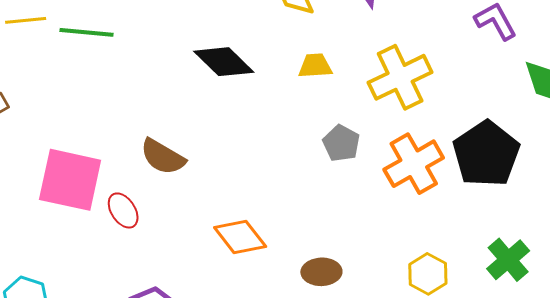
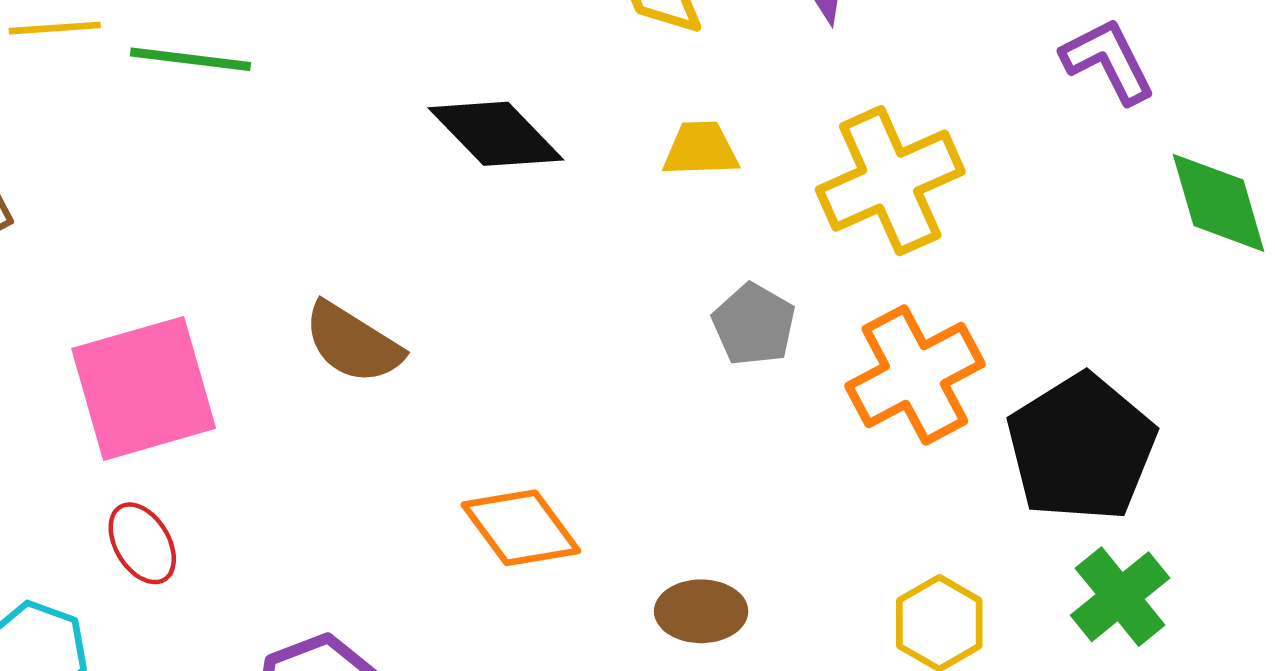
black pentagon: (486, 154) -> (1081, 448), moved
pink square: (70, 180) -> (144, 388), turned -30
red ellipse: (123, 210) -> (142, 543), moved

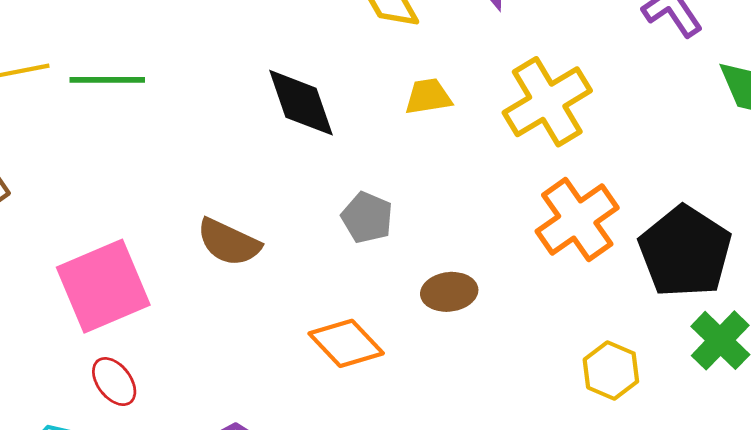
black diamond: (496, 134) -> (301, 103), turned 32
gray pentagon: (754, 325) -> (367, 218), moved
brown ellipse: (701, 611) -> (449, 292), moved

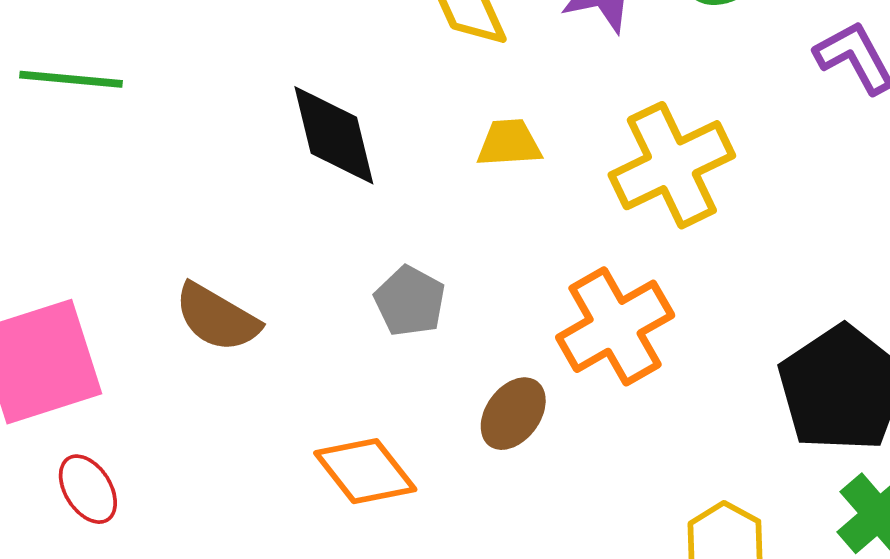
orange cross: (577, 219) -> (615, 326), moved
brown ellipse: (449, 292) -> (513, 414), turned -52
red ellipse: (114, 382) -> (88, 489), moved

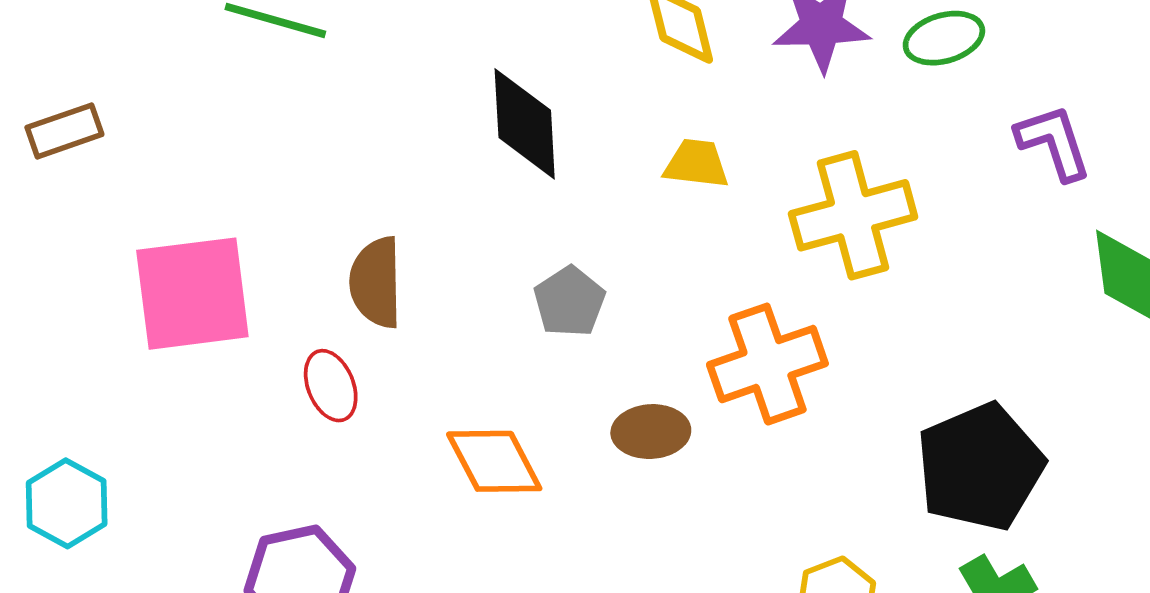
brown semicircle: (217, 318) -> (376, 282), turned 48
brown ellipse: (513, 414) -> (651, 432), turned 40
red ellipse: (88, 489) -> (331, 386), moved

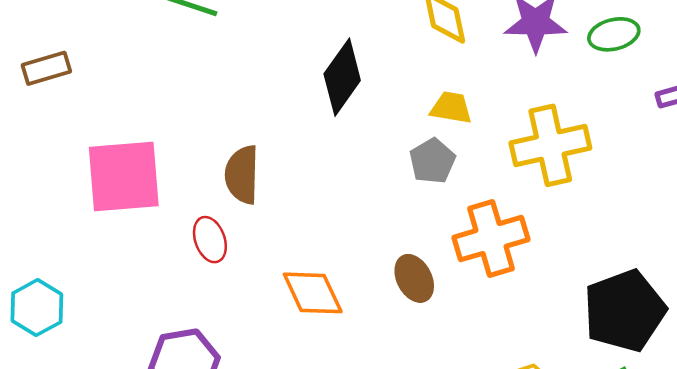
black diamond: (525, 124) -> (342, 77), turned 36
gray pentagon: (569, 302) -> (432, 161), moved
brown ellipse: (651, 432) -> (414, 278), turned 63

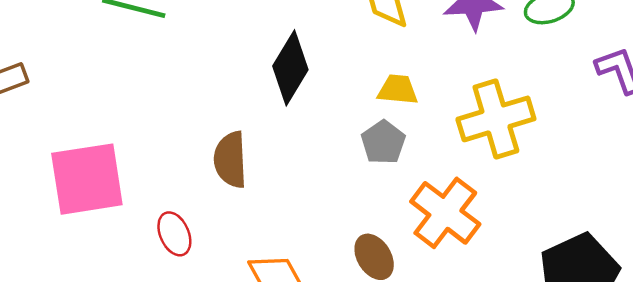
brown semicircle: (242, 175) -> (230, 160), moved
orange cross: (491, 238) -> (445, 213), turned -32

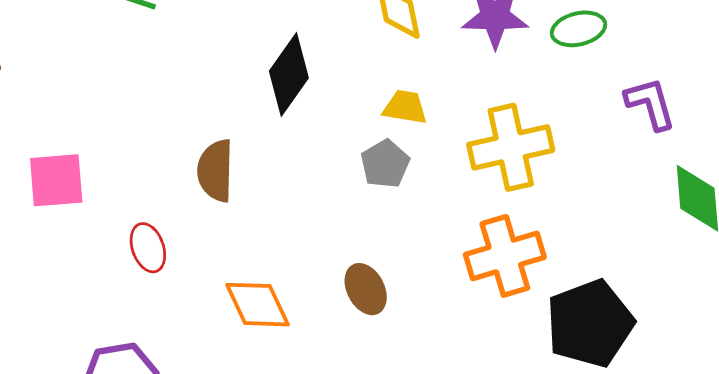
pink square: (87, 179) -> (56, 180), size x0.7
orange cross: (445, 213) -> (505, 256), moved, turned 32

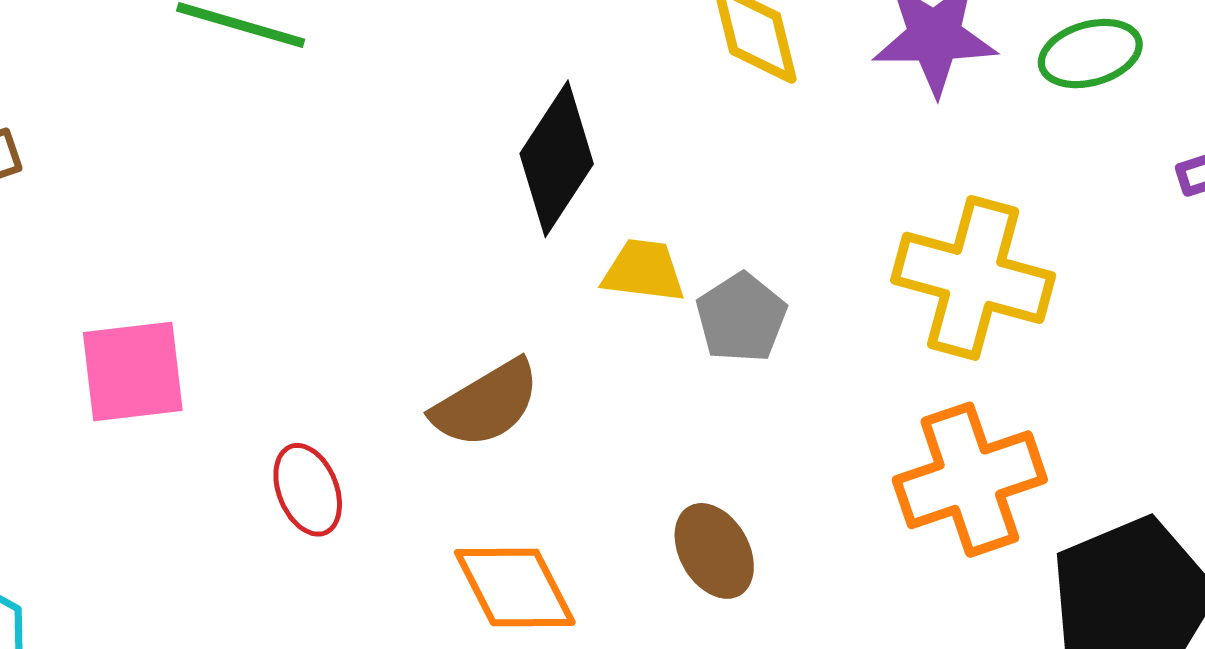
yellow trapezoid: (405, 107) -> (644, 271), moved
yellow cross: (511, 147) -> (973, 278), turned 30
brown semicircle: (215, 171) -> (486, 404), moved, turned -120

